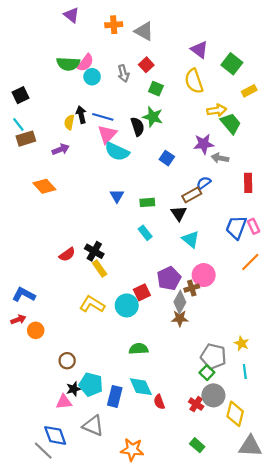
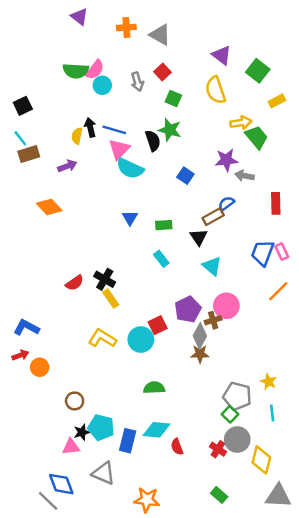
cyan diamond: (141, 387) -> (156, 430), turned -60

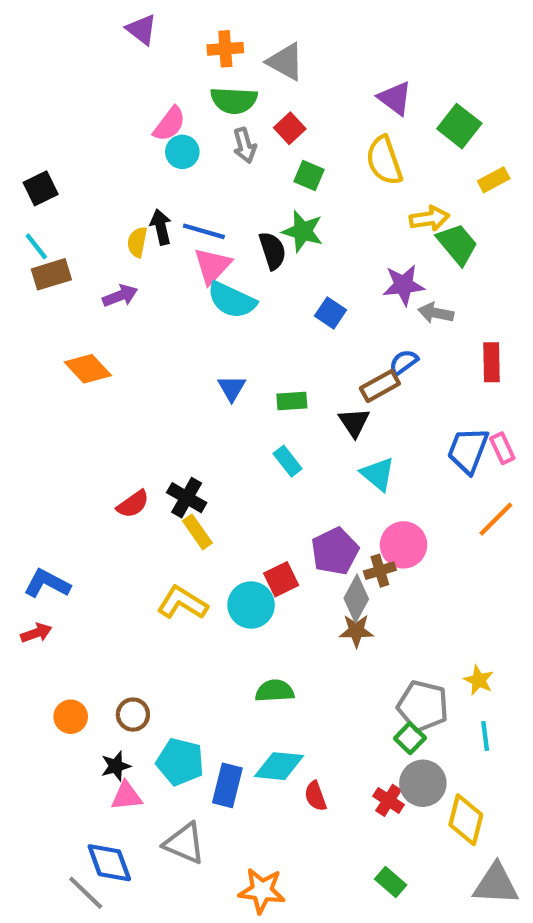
green semicircle: (76, 71) -> (234, 100), moved
orange circle: (40, 367) -> (71, 717), moved
black star: (82, 432) -> (116, 766), moved

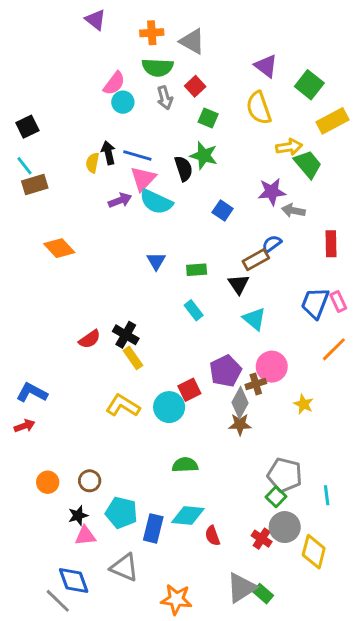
yellow rectangle: (494, 180) -> (332, 121), size x1.5
purple arrow: (120, 296) -> (120, 200), moved
yellow star: (479, 680) -> (304, 404), moved
gray triangle: (496, 884) -> (241, 588), moved, turned -36

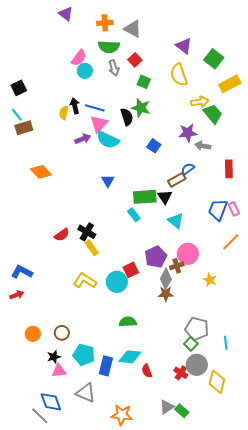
green rectangle: (197, 270) -> (145, 197), moved, size x1.6
gray triangle: (241, 588) -> (167, 407), size x0.7

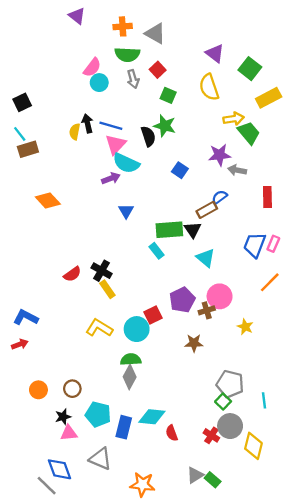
purple arrow: (83, 139) -> (111, 178), moved
pink rectangle: (234, 209) -> (273, 244), turned 48
gray diamond: (166, 279) -> (130, 377), moved
green semicircle: (128, 322) -> (131, 359), moved

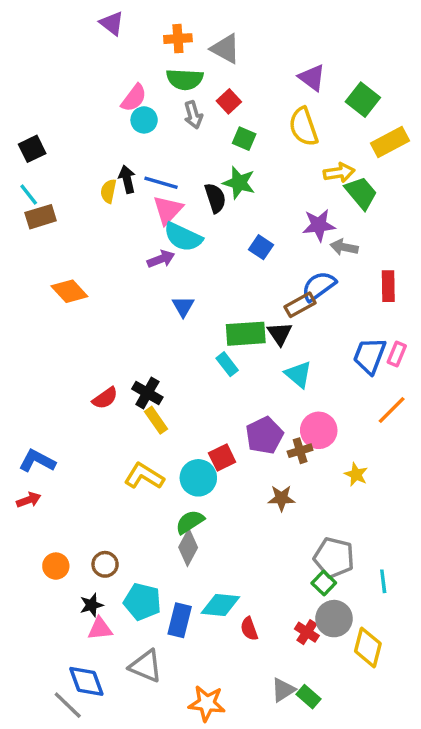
blue semicircle: (220, 197) -> (319, 286), size x1.5
green semicircle: (131, 359) -> (190, 522), turned -30

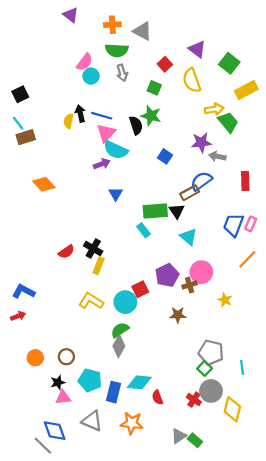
red square: (229, 101) -> (165, 64), moved
yellow rectangle: (156, 420) -> (99, 266), turned 56
orange star: (207, 703) -> (132, 423), moved

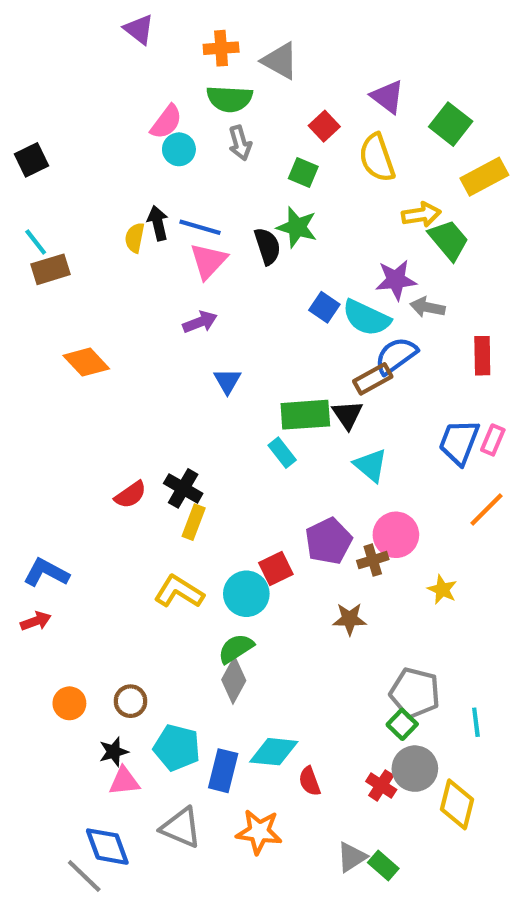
black square: (20, 94) -> (32, 160), moved
cyan semicircle: (116, 150) -> (366, 318), moved

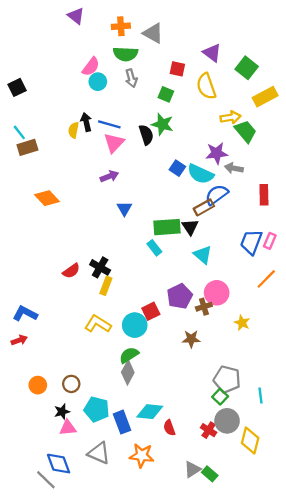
red square: (324, 126) -> (177, 69), turned -35
blue rectangle: (223, 771) -> (122, 422), turned -35

